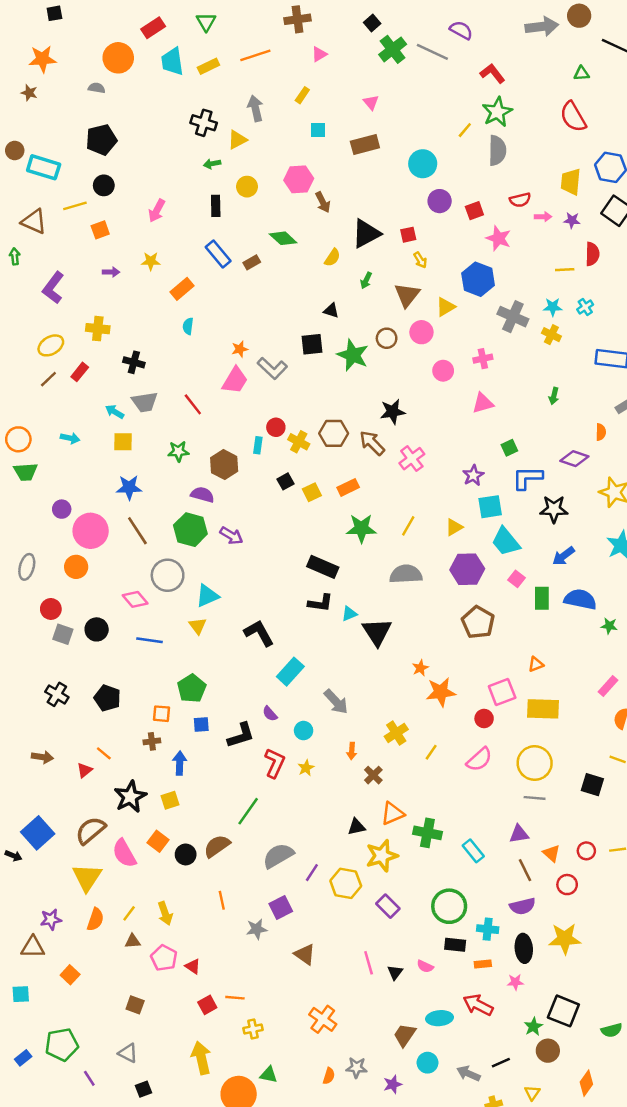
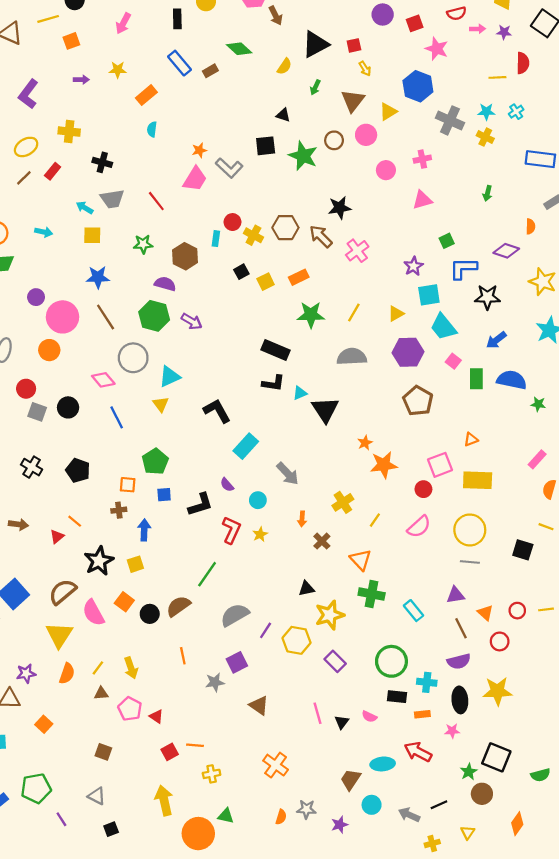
blue line: (150, 640) -> (117, 417), turned 55
orange triangle: (393, 814) -> (361, 560), moved, turned -50

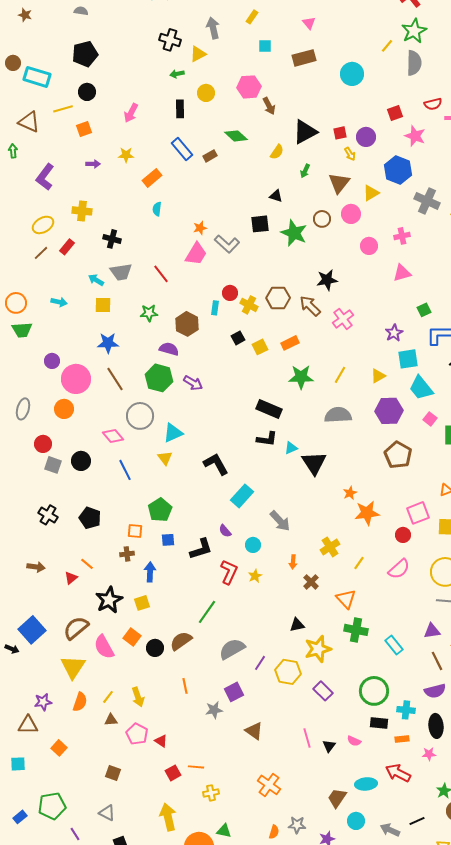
purple circle: (383, 15) -> (366, 137), moved

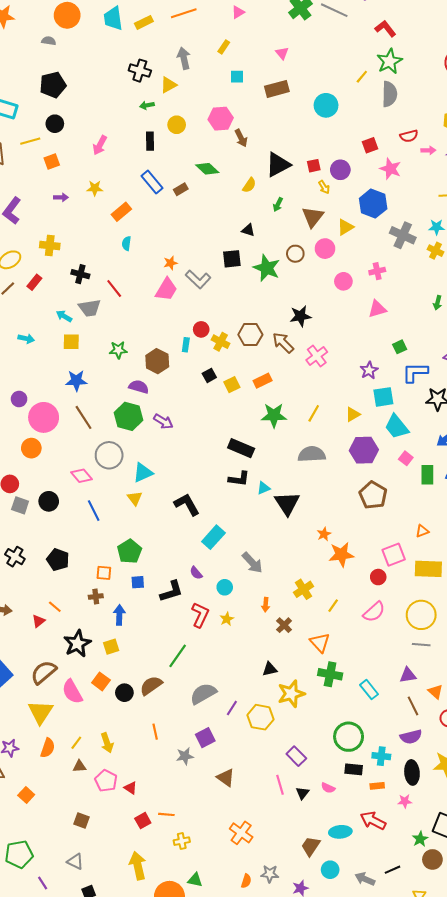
red line: (161, 274) -> (114, 288), moved
purple rectangle: (323, 691) -> (296, 756), moved

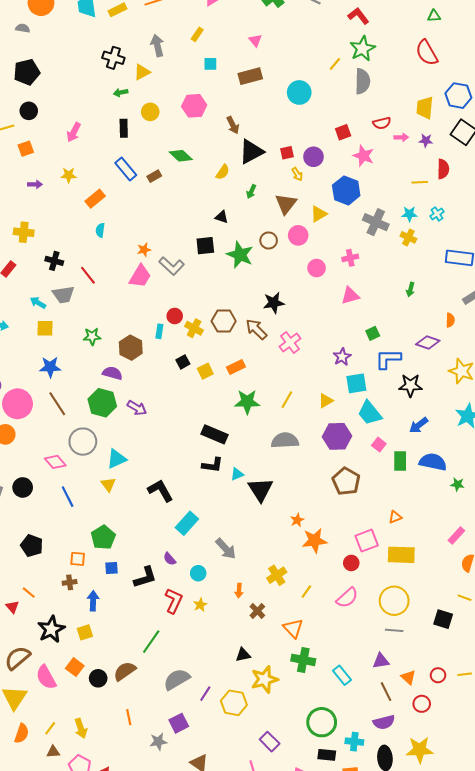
brown arrow: (241, 138) -> (233, 125), moved
red triangle: (38, 621) -> (12, 607), turned -32

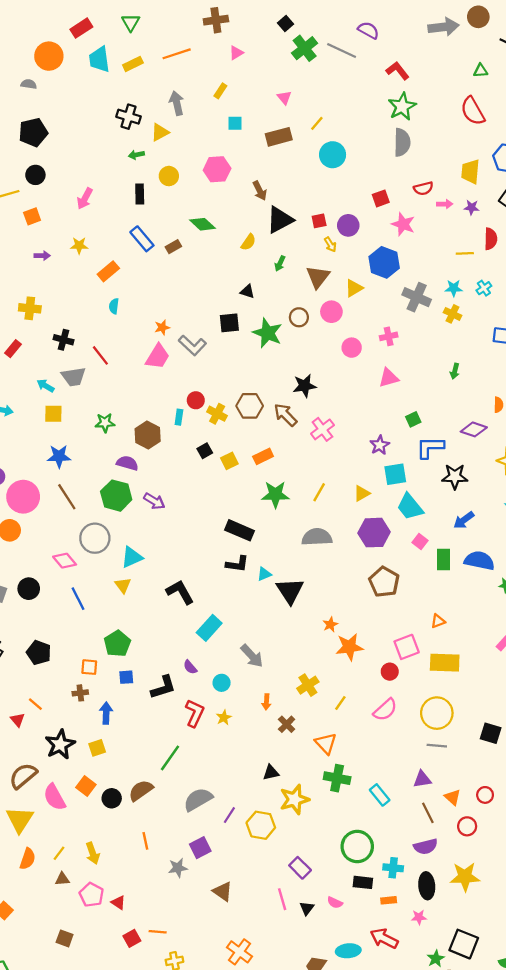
yellow line: (335, 64) -> (317, 123), moved

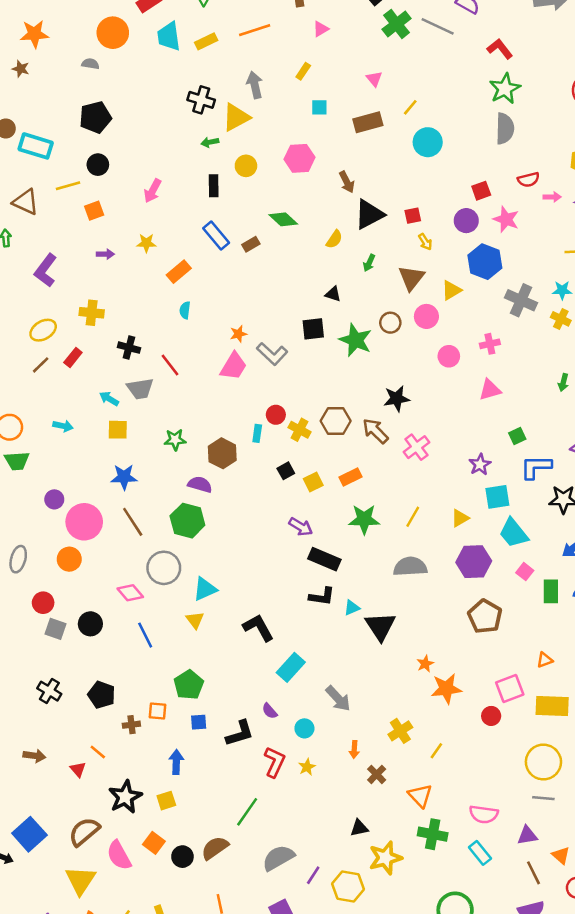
yellow triangle: (160, 132) -> (236, 117), size x1.4
purple circle: (348, 225) -> (466, 221), moved
purple arrow: (154, 501) -> (301, 527), moved
brown cross: (80, 693) -> (131, 725), moved
pink semicircle: (385, 710) -> (484, 814), moved, turned 50

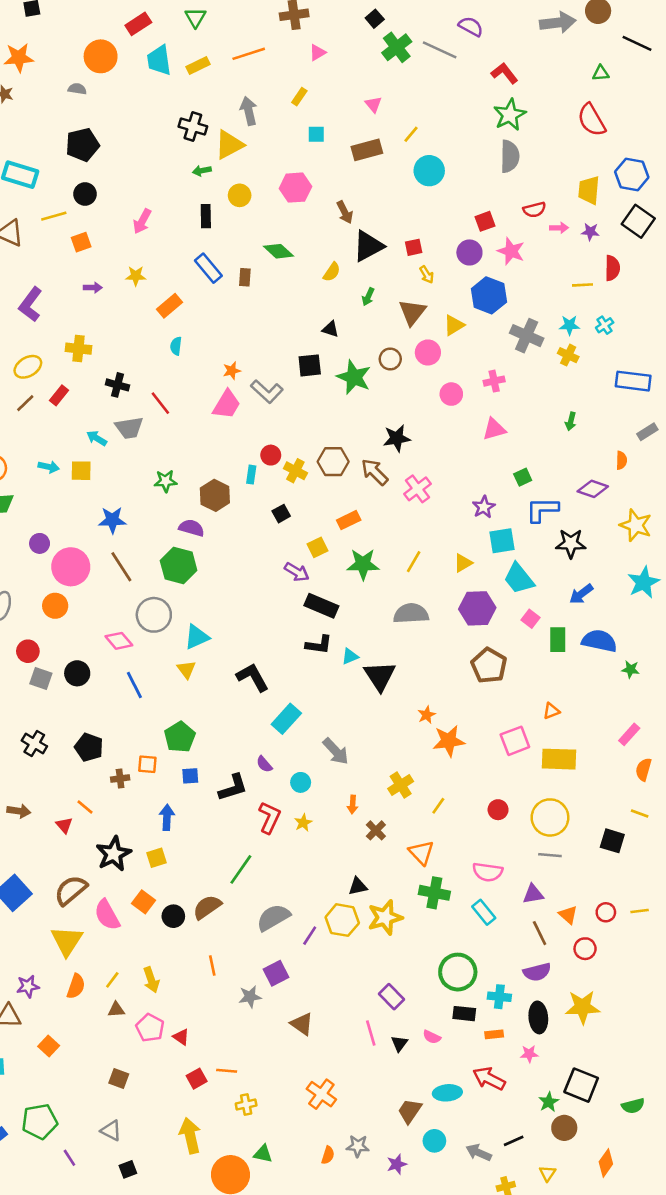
brown rectangle: (251, 244) -> (245, 277), turned -56
yellow square: (118, 430) -> (81, 471), moved
yellow square: (313, 482) -> (318, 547), moved
red circle: (491, 716) -> (498, 810), moved
yellow hexagon: (348, 886) -> (342, 920), moved

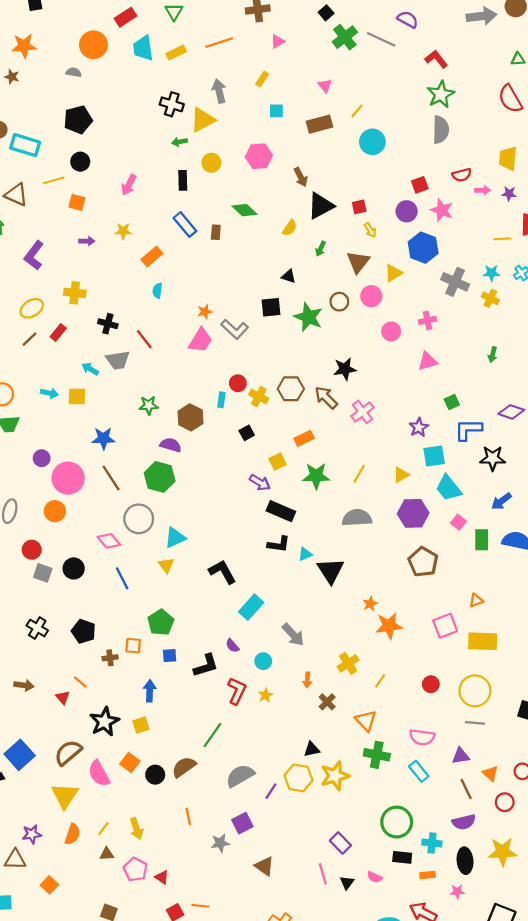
orange square: (81, 242) -> (77, 202), turned 35

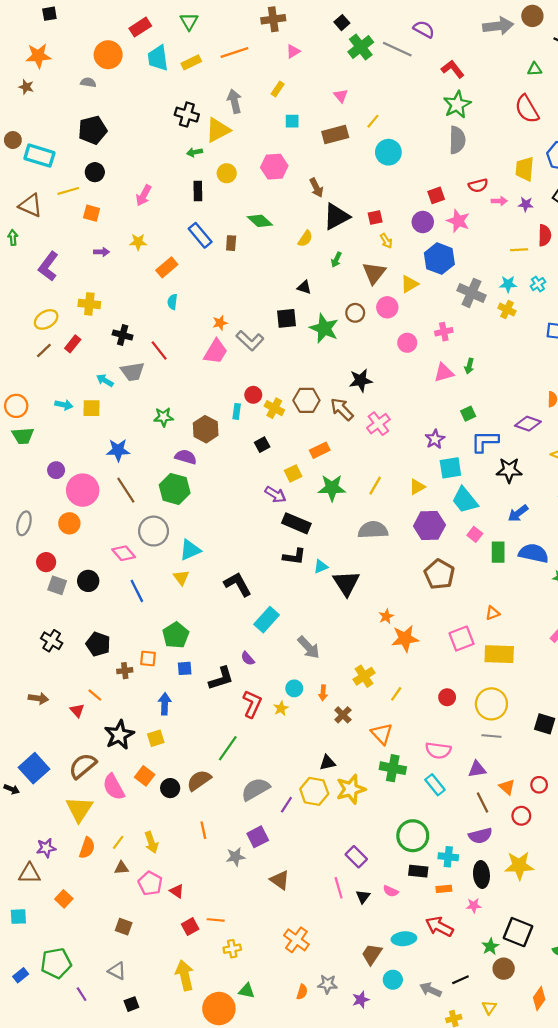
green arrow: (493, 355) -> (469, 366), moved
cyan circle: (263, 661) -> (294, 688), moved

